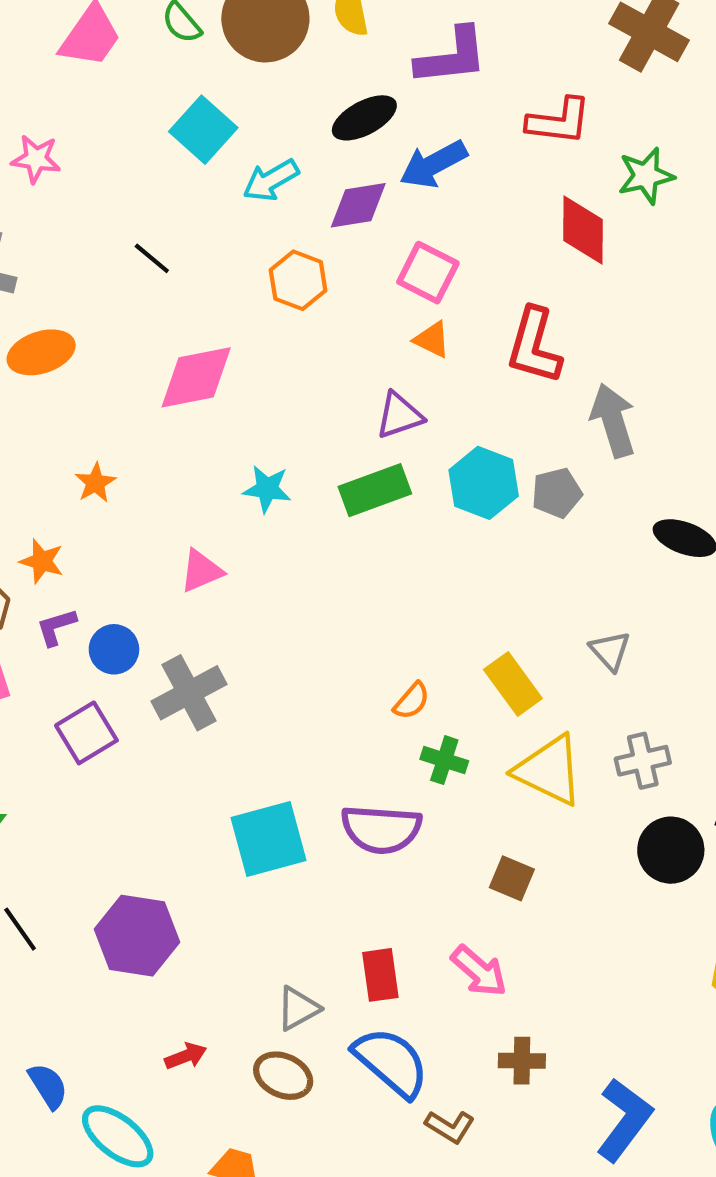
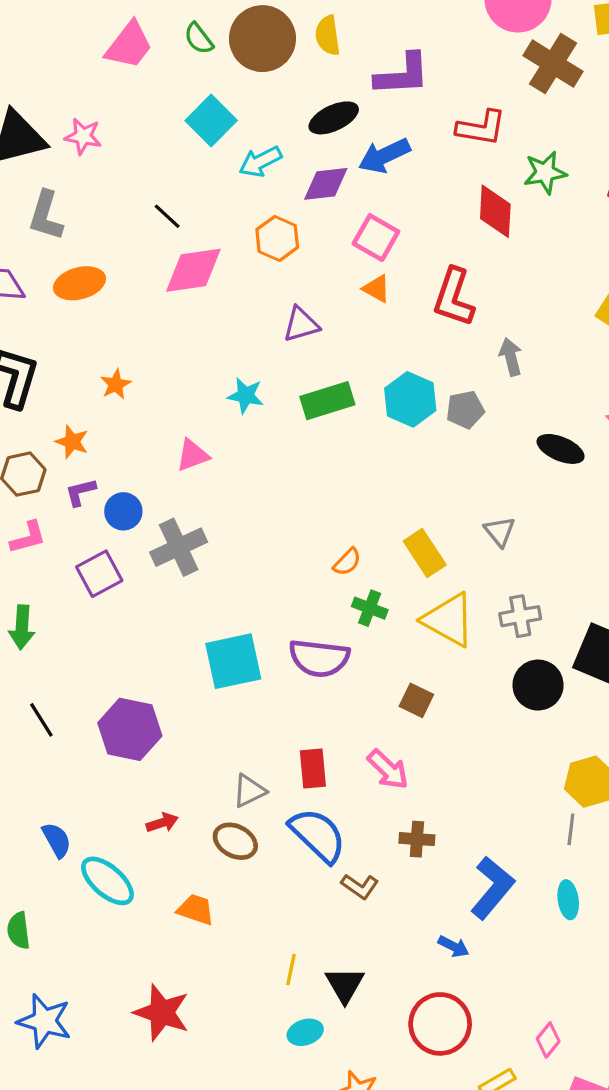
pink diamond: (196, 377) -> (193, 270), moved
purple triangle: (399, 415) -> (301, 324), moved
gray arrow: (613, 420) -> (511, 357), size x0.7

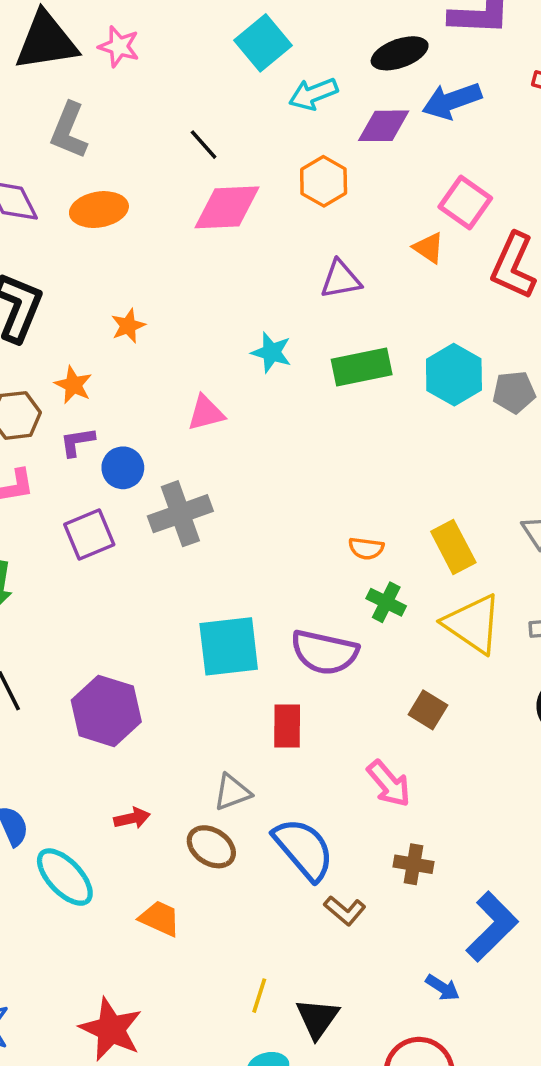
pink square: (376, 238) -> (465, 202), moved
orange semicircle: (347, 562) -> (366, 548), turned 48
red rectangle: (313, 769) -> (287, 726), moved

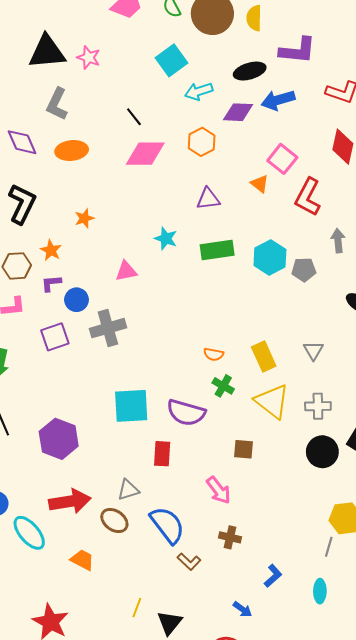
brown square: (428, 710) -> (244, 449), turned -30
red arrow: (132, 818) -> (70, 501), size x2.0
blue L-shape: (492, 927) -> (273, 576), size x0.6

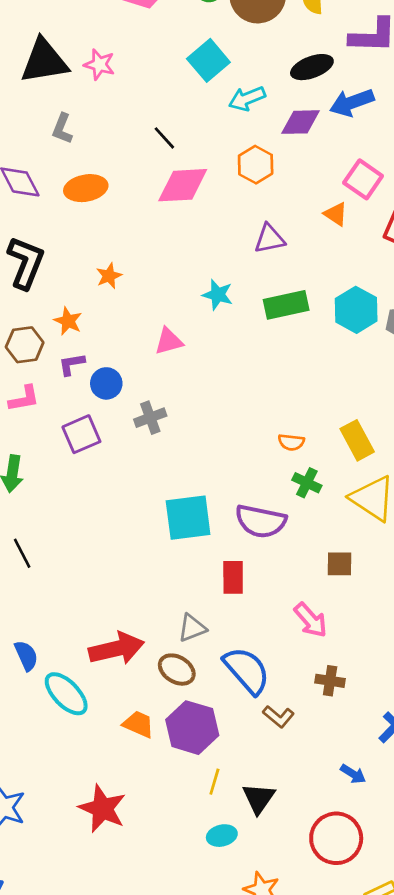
gray L-shape: (57, 104) -> (62, 129), size x0.7
gray cross: (108, 328) -> (150, 418), size x0.7
purple hexagon: (59, 439) -> (192, 728), moved

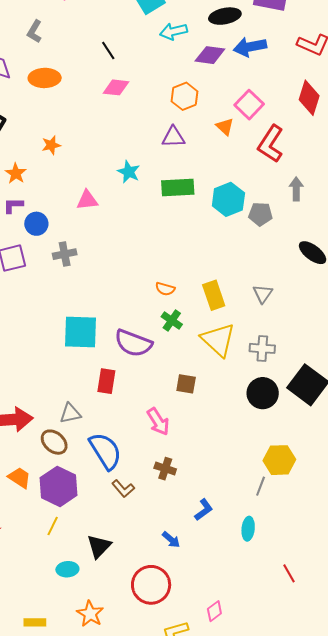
orange hexagon: (256, 165) -> (185, 96), moved
pink diamond: (183, 185) -> (116, 87), size x0.7
yellow line: (214, 782) -> (53, 526), moved

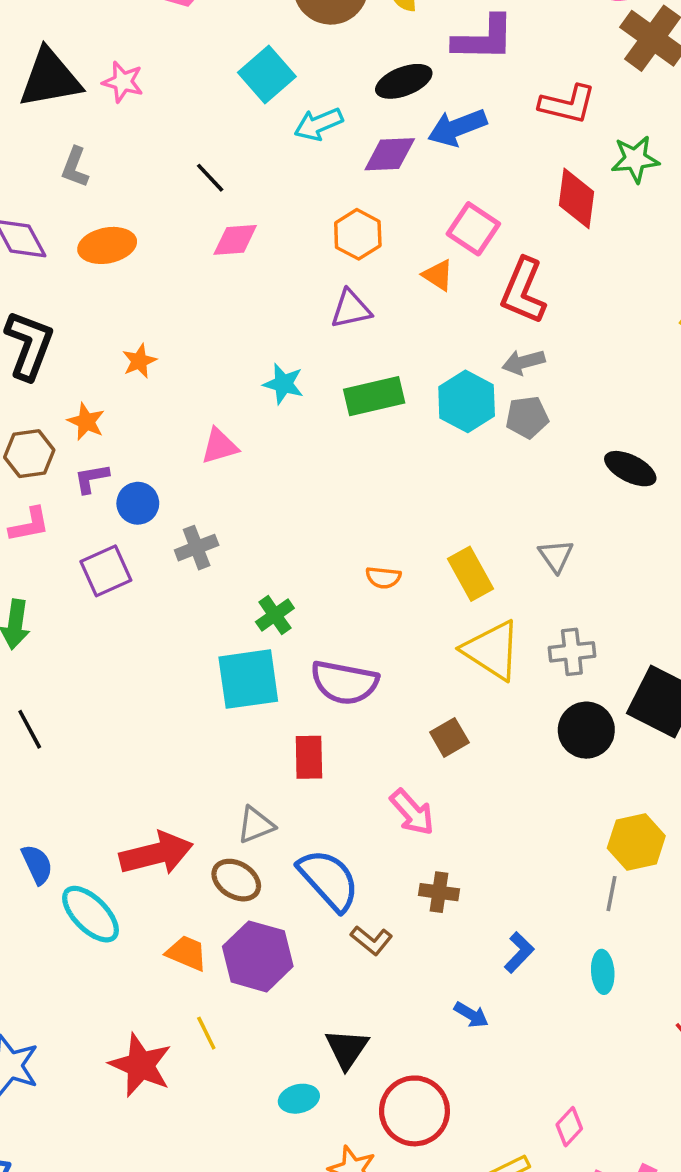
gray arrow: (296, 189) -> (523, 362), moved, turned -95
green cross: (172, 320) -> (275, 615), moved, turned 30
brown square: (186, 384) -> (449, 737), turned -30
yellow line: (53, 526) -> (206, 1033), moved, turned -42
red circle: (151, 585) -> (414, 1111), moved

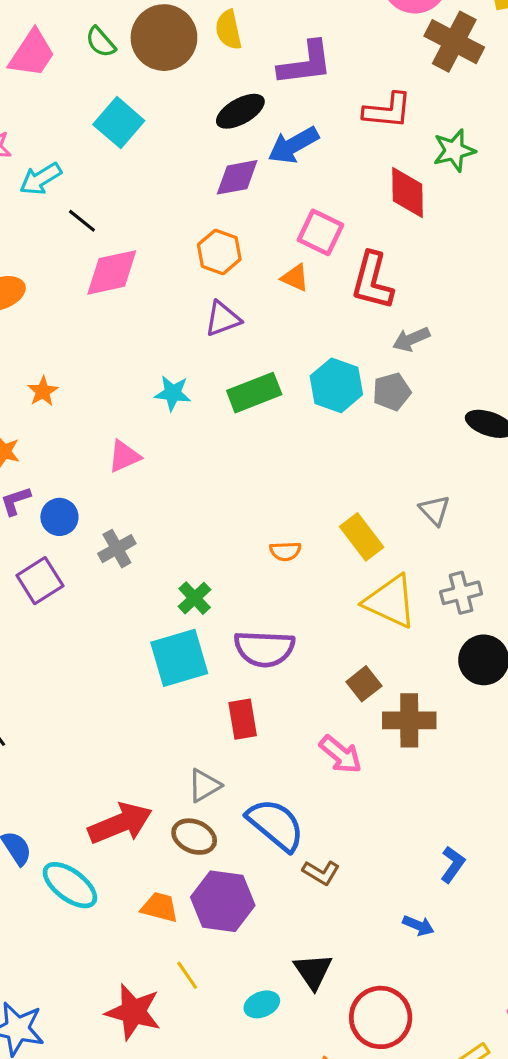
cyan arrow: (319, 124) -> (41, 179), moved
pink diamond: (235, 240) -> (112, 272), size x1.4
gray arrow: (523, 362) -> (411, 339), moved
brown cross: (439, 892) -> (409, 720), moved, size x1.5
cyan ellipse: (299, 1099) -> (262, 1004), moved

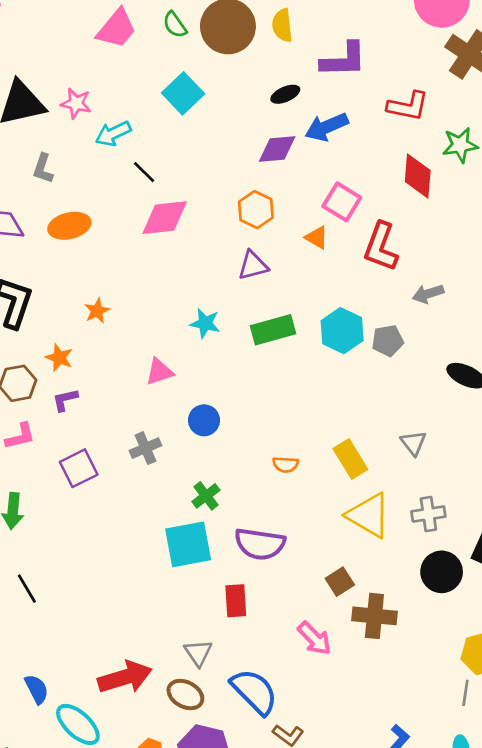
black ellipse: (240, 111) -> (285, 94), size x0.7
gray arrow: (411, 339) -> (428, 294), moved
blue circle: (59, 517) -> (204, 420), moved
gray triangle: (204, 785) -> (198, 653), turned -40

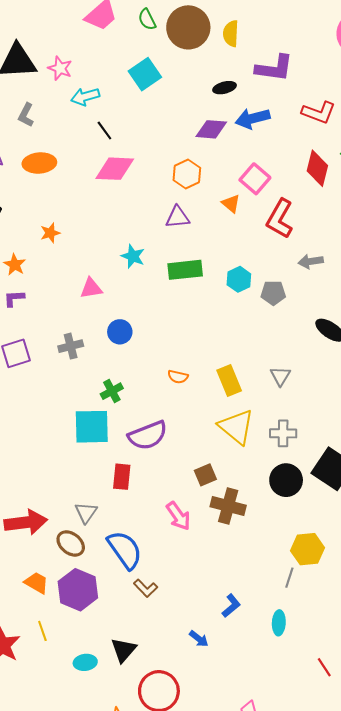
cyan hexagon: (342, 331) -> (239, 279), size x0.7
purple semicircle: (260, 544) -> (148, 435), turned -39

